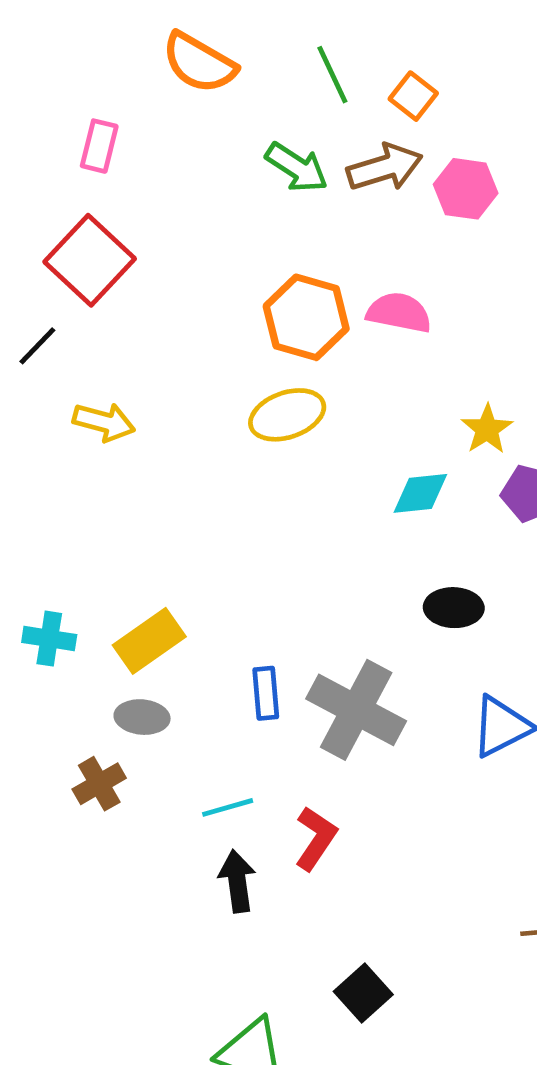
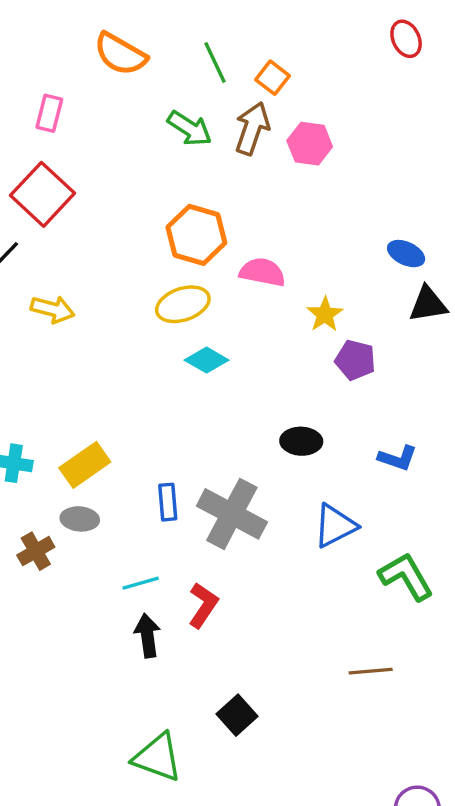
brown arrow: (385, 167) -> (252, 128), turned -54
pink semicircle: (399, 313) -> (262, 272), moved
cyan diamond: (420, 493) -> (207, 360), moved, turned 36
brown cross: (99, 784) -> (36, 551), moved

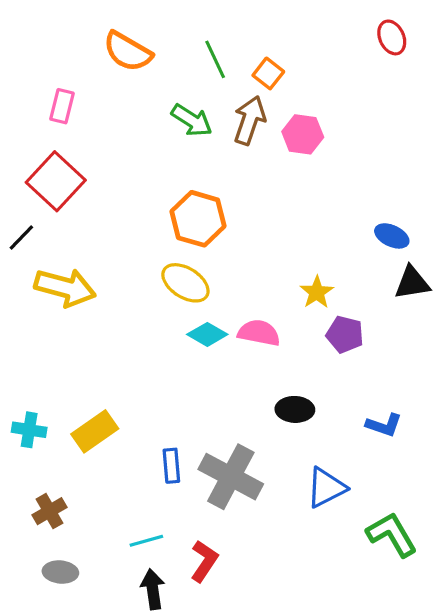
pink semicircle: (262, 272) -> (259, 333), moved
yellow ellipse: (183, 304) -> (185, 283), turned 51
yellow arrow: (53, 309) -> (65, 288), size x1.5
gray ellipse: (80, 519) -> (60, 572), moved

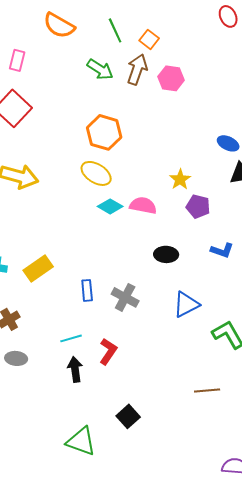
blue L-shape: (384, 425) -> (222, 250), moved
gray cross: (231, 477) -> (125, 297), size x0.7

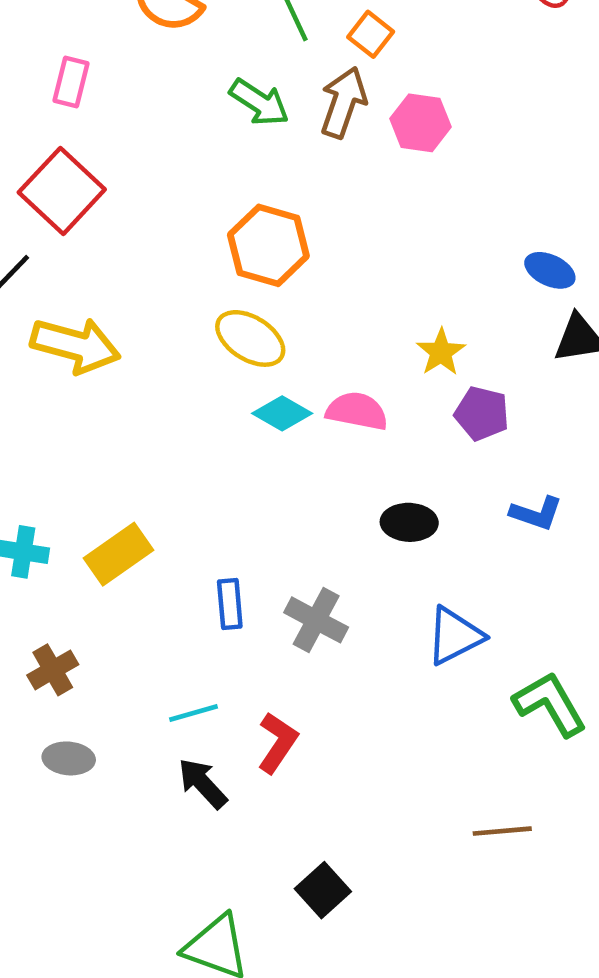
black arrow: (75, 369) -> (203, 783), turned -35

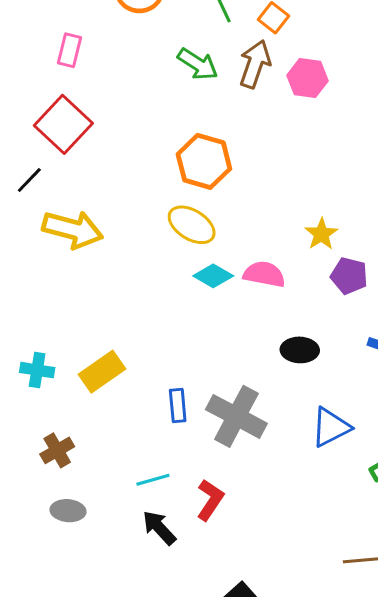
gray cross: (316, 620) -> (236, 416), size x1.4

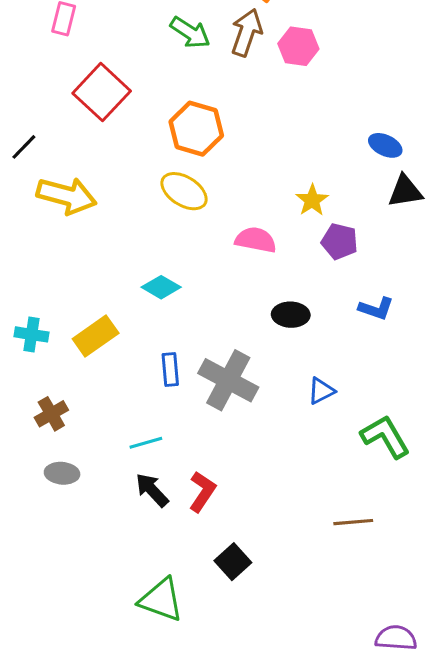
red square: (63, 124) -> (102, 92), moved
cyan diamond: (213, 276) -> (161, 287), moved
blue triangle: (331, 427) -> (321, 391), size x0.7
red L-shape: (210, 500) -> (202, 492), moved

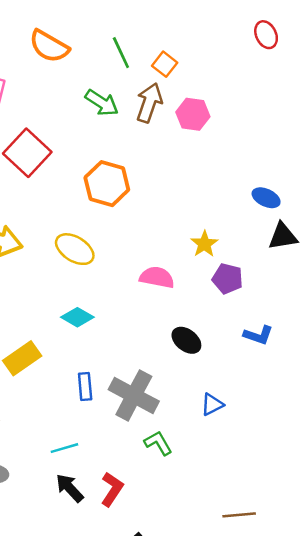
yellow ellipse: (184, 191) -> (75, 249), moved
black ellipse: (291, 315) -> (186, 340), turned 36
green L-shape: (385, 437) -> (158, 443), moved, size x0.7

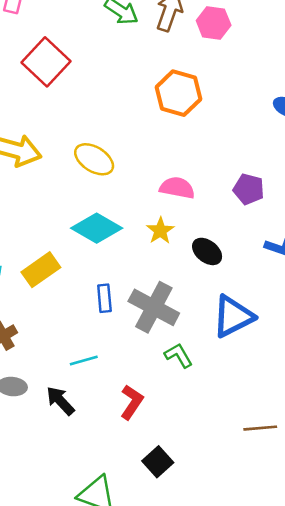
orange hexagon: (107, 184) -> (178, 93), moved
yellow star: (204, 244) -> (160, 231), moved
cyan diamond: (77, 317) -> (97, 228), size x1.5
blue triangle: (212, 404) -> (233, 316), size x1.8
black arrow: (70, 488) -> (60, 401), moved

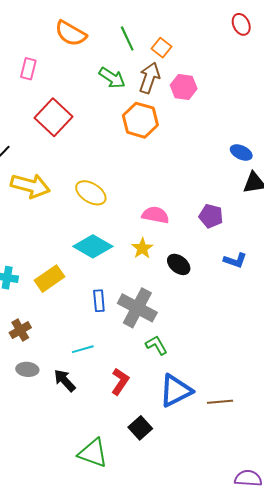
orange hexagon: (178, 93) -> (140, 120), moved
blue triangle: (233, 316) -> (176, 391), moved

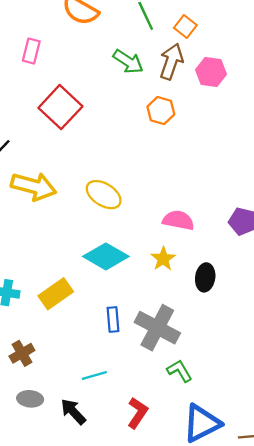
orange hexagon: (140, 120) -> (161, 111), size x0.7
black ellipse: (179, 264) -> (205, 277), turned 60

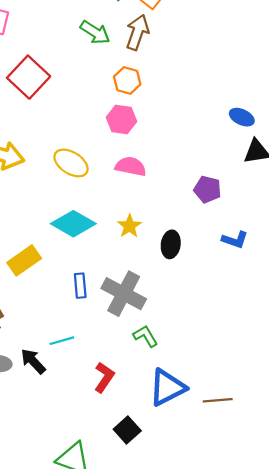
pink hexagon: (211, 72) -> (121, 119), moved
pink semicircle: (178, 220) -> (131, 166), moved
black arrow: (73, 412) -> (33, 361), moved

